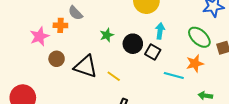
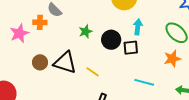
black square: (153, 52) -> (131, 48), turned -35
brown circle: (57, 59) -> (40, 62), moved
cyan line: (174, 76) -> (144, 82), moved

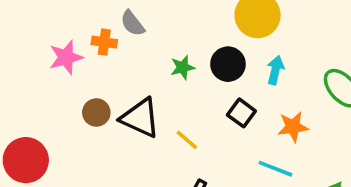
black circle: (111, 40) -> (228, 64), moved
black square: (131, 48) -> (241, 113), moved, turned 35
orange star: (172, 59) -> (293, 127), moved

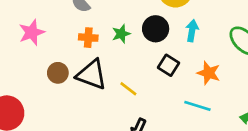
orange cross: (104, 42) -> (88, 38), moved
orange star: (293, 127) -> (209, 73), turned 30

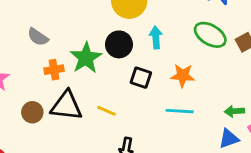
green star: (121, 34) -> (86, 58), size x1.6

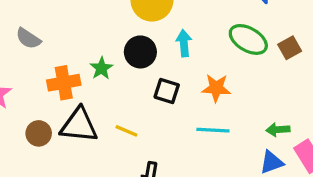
gray semicircle: (38, 37) -> (28, 38), moved
green star: (86, 58) -> (101, 68), size x0.6
orange cross: (54, 70) -> (64, 83), size x1.4

